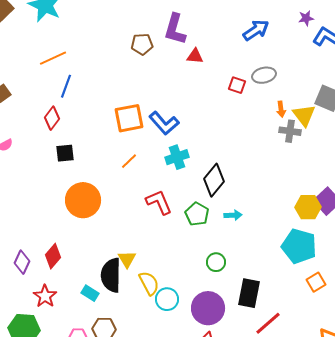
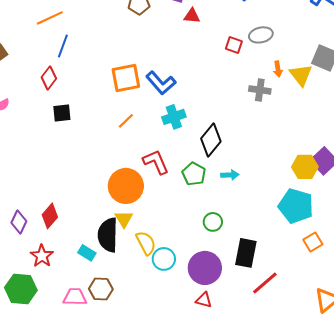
gray cross: (290, 131) -> (260, 90), moved
orange circle: (83, 200) -> (126, 186), moved

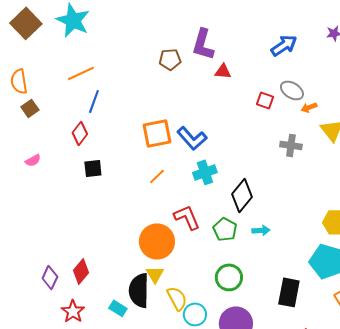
gray ellipse: (261, 35) -> (292, 90), turned 45
orange arrow: (278, 69) -> (309, 107), moved, turned 77
green circle: (213, 222) -> (229, 277), moved, size x1.4
black rectangle: (246, 253) -> (289, 292), moved

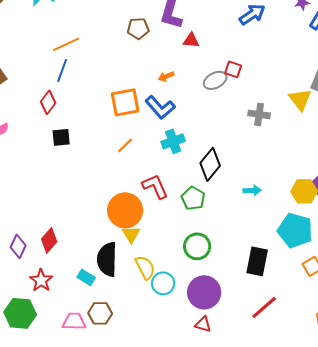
orange line: (81, 73) -> (66, 44), moved
gray ellipse: (292, 90) -> (215, 80), moved, turned -60
orange arrow: (309, 107) -> (166, 76), moved
cyan arrow: (261, 230) -> (252, 190), moved
yellow triangle: (155, 274) -> (131, 234), moved

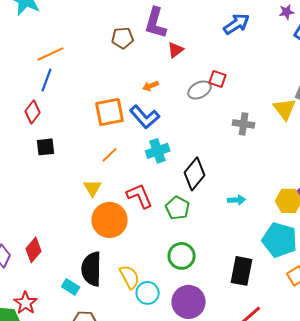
red triangle: (191, 40) -> (176, 50), turned -42
yellow triangle: (131, 234) -> (93, 188), moved
red star: (41, 280) -> (26, 303), moved

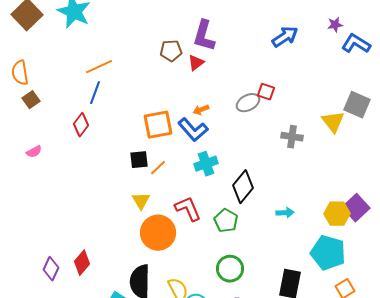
red triangle: (176, 50) -> (196, 63), moved
orange arrow: (151, 86) -> (201, 110), moved
black square: (46, 147) -> (139, 160), moved

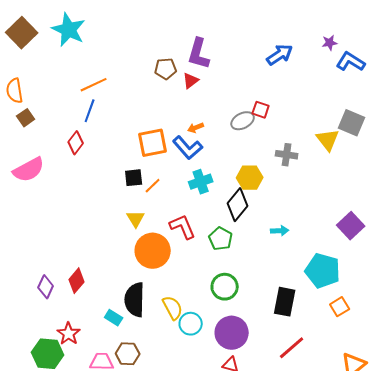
pink semicircle: (34, 152) -> (29, 170), size x2.0
yellow hexagon: (337, 214) -> (250, 178), moved

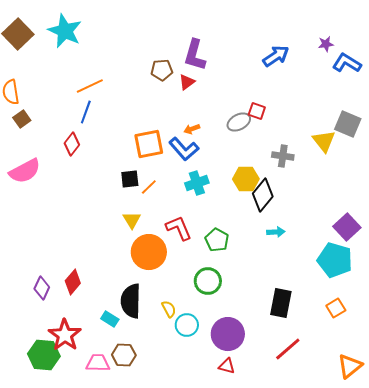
black diamond: (238, 205) -> (263, 195), moved
cyan pentagon: (323, 271) -> (335, 260), moved
green circle: (225, 287) -> (208, 281), moved
yellow semicircle: (173, 308) -> (169, 309), size x0.7
red star: (69, 334) -> (65, 335), size x1.4

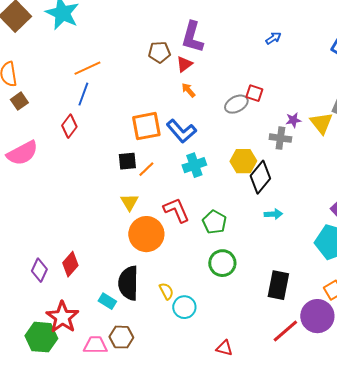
purple star: (326, 44) -> (293, 120), moved
blue arrow: (276, 56) -> (273, 38), size x0.6
orange arrow: (192, 129) -> (188, 90), moved, turned 70
green circle: (208, 281) -> (222, 263), moved
purple circle: (228, 334) -> (317, 316), moved

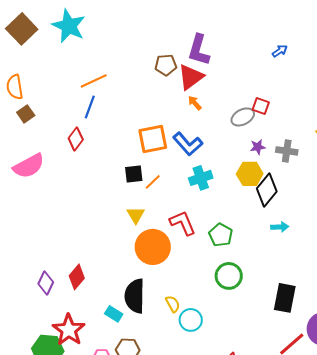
red triangle: (184, 64) -> (191, 77), size x1.6
purple star: (293, 120) -> (258, 147), moved

